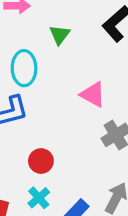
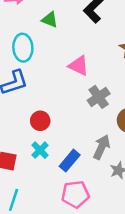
green triangle: (60, 35) -> (50, 20), turned -42

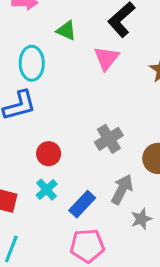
pink triangle: (79, 66) -> (106, 58), moved, turned 40
gray cross: (99, 97) -> (109, 139), moved

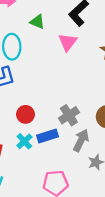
gray cross: (109, 139) -> (69, 115), moved
blue rectangle: (82, 204) -> (47, 136), moved, turned 30

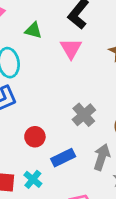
gray cross: (69, 115) -> (84, 115), moved
cyan cross: (24, 141) -> (33, 179), moved

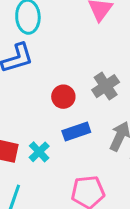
red circle: (35, 137) -> (63, 97), moved

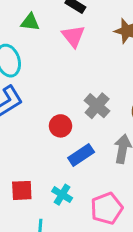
cyan cross: (39, 152) -> (62, 195), moved

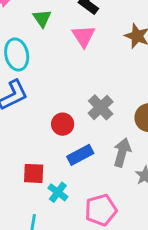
green triangle: (30, 22) -> (42, 18), turned 42
red square: (22, 190) -> (34, 173), moved

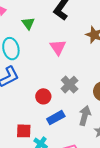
pink triangle: (84, 36) -> (58, 47), moved

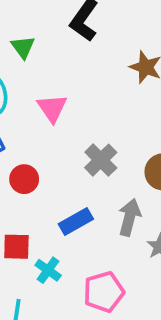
pink triangle: (58, 47) -> (52, 108), moved
red circle: (43, 96) -> (24, 179), moved

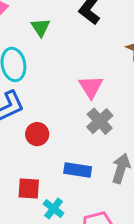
pink triangle: (52, 108) -> (91, 87), moved
blue rectangle: (76, 222) -> (78, 170), turned 36

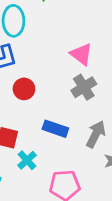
pink triangle: (91, 87) -> (81, 54), turned -30

